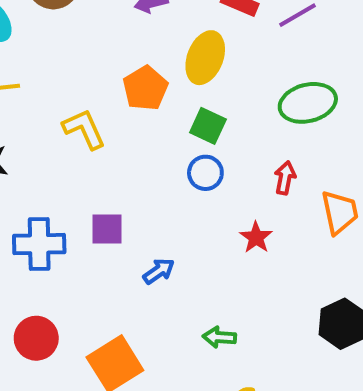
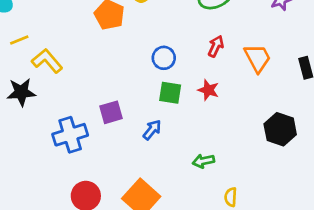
green square: (208, 126) -> (170, 93), moved
yellow L-shape: (84, 129) -> (47, 61), moved
red arrow: (285, 178) -> (216, 46), turned 30

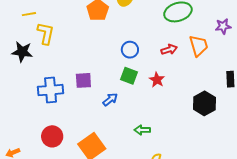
red arrow: (216, 46) -> (169, 49), turned 35
orange trapezoid: (258, 58) -> (199, 46), moved
yellow L-shape: (47, 61) -> (46, 33), turned 40
black hexagon: (280, 129) -> (204, 103), moved

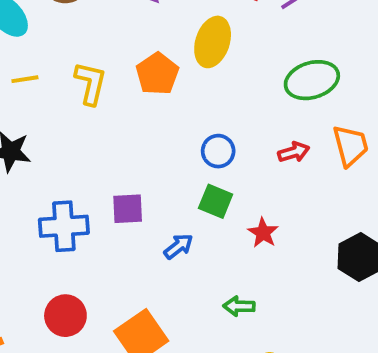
yellow L-shape: (46, 33) -> (91, 83), moved
red star: (157, 80) -> (263, 233), moved

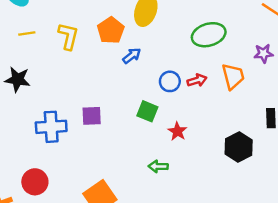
blue circle: (218, 151) -> (170, 81), moved
blue arrow: (178, 246) -> (132, 56), moved
green arrow: (239, 306) -> (158, 166), moved
red circle: (65, 316) -> (35, 182), moved

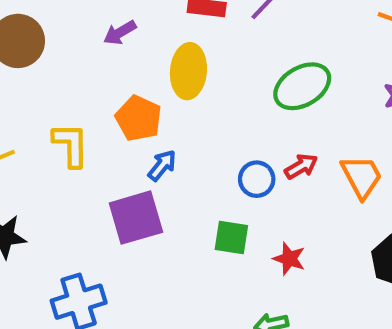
blue arrow: (132, 56) -> (162, 165), moved
orange trapezoid: (233, 76) -> (362, 177), moved
purple square: (92, 116) -> (136, 218), moved, size x1.5

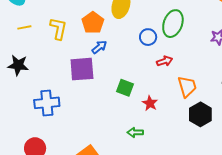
green ellipse: (302, 86) -> (173, 24), turned -52
orange trapezoid: (362, 177) -> (187, 87), moved
blue circle: (257, 179) -> (148, 37), moved

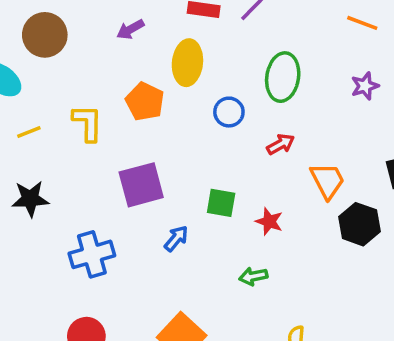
blue circle: (148, 37) -> (229, 112), moved
blue arrow: (99, 47) -> (176, 238), moved

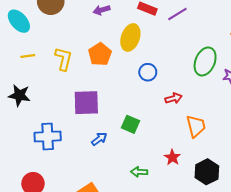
green ellipse: (283, 77) -> (205, 61), moved
red star: (269, 221) -> (172, 157), moved
black hexagon: (359, 224) -> (207, 172), moved

